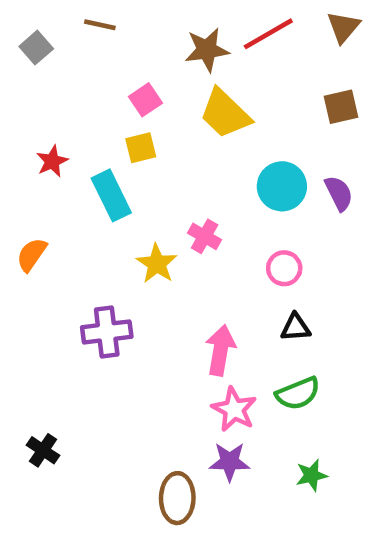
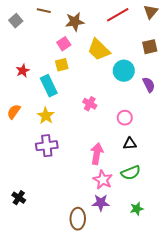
brown star: (207, 50) -> (75, 22), moved
cyan circle: (282, 186) -> (124, 71), moved
yellow star: (157, 264) -> (46, 116), moved

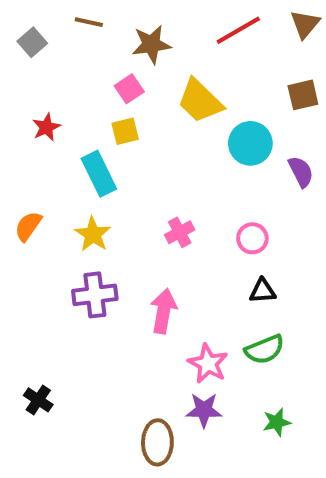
red star: (23, 71) -> (46, 127), moved
pink cross: (90, 104) -> (180, 232), moved, turned 32
pink arrow: (97, 154) -> (164, 311), moved

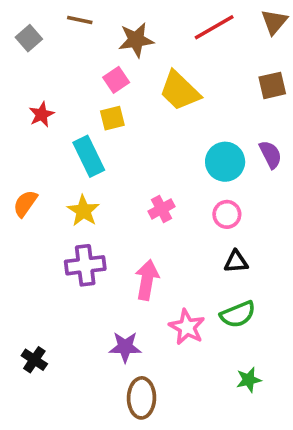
cyan circle: (250, 143) -> (225, 162), moved
purple star: (204, 410) -> (125, 347), moved

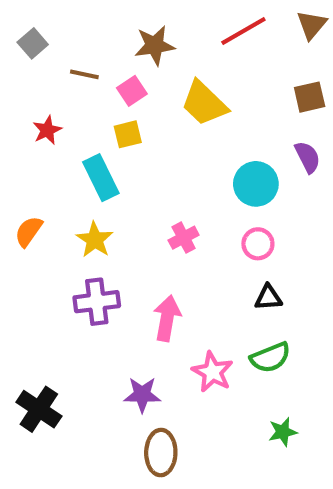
brown line: (80, 20) -> (84, 74), moved
purple semicircle: (271, 154) -> (308, 157), moved
black cross: (34, 360) -> (39, 409), size x1.5

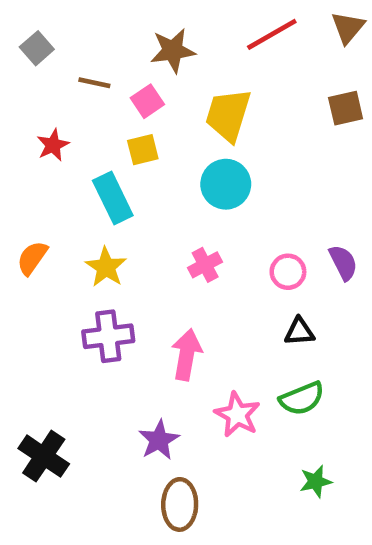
yellow trapezoid: (204, 103) -> (228, 115), turned 63
purple semicircle: (308, 157) -> (343, 263), moved
cyan circle: (256, 184) -> (226, 184), moved
purple star: (142, 395) -> (159, 440), turned -30

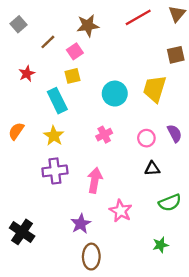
brown line: (94, 83) -> (48, 42), turned -56
yellow trapezoid: (228, 115) -> (155, 89), moved
green semicircle: (302, 398) -> (170, 203), moved

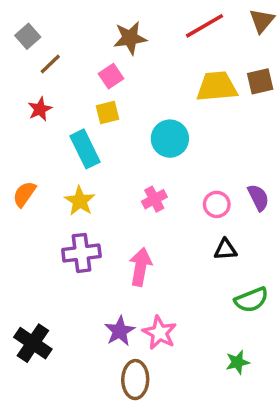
brown line: (48, 42) -> (50, 64), moved
yellow trapezoid: (155, 89) -> (217, 87), moved, turned 68
pink star: (121, 211) -> (160, 333), moved

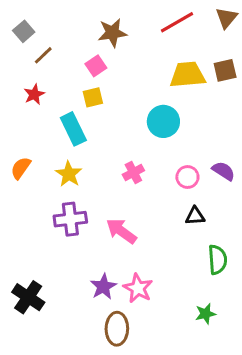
cyan circle: (170, 139) -> (163, 121), moved
purple semicircle: (258, 197) -> (224, 171), turned -30
pink arrow: (140, 267) -> (121, 231), turned -64
green semicircle: (251, 300) -> (218, 260), turned -72

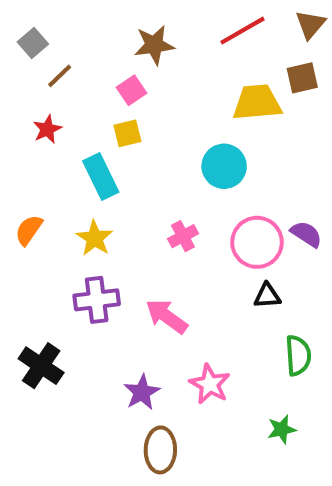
brown square: (225, 70) -> (302, 78), moved
pink circle: (187, 177) -> (257, 242), size x1.6
pink star: (138, 288) -> (210, 384), moved
black cross: (28, 297) -> (41, 366), moved

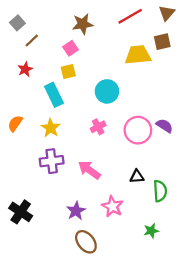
cyan circle: (224, 166) -> (107, 91), moved
black triangle: (267, 296) -> (137, 177), moved
black cross: (41, 366) -> (21, 212), moved
brown ellipse: (160, 450) -> (86, 242), turned -40

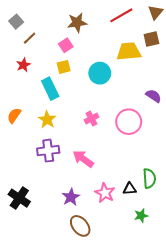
cyan circle: (107, 91) -> (100, 73), moved
purple semicircle: (164, 126) -> (153, 96), moved
black triangle: (137, 177) -> (130, 189), moved

